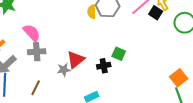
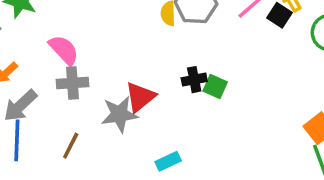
black cross: (104, 66) -> (194, 80), moved
gray star: (64, 70) -> (119, 114), size x1.5

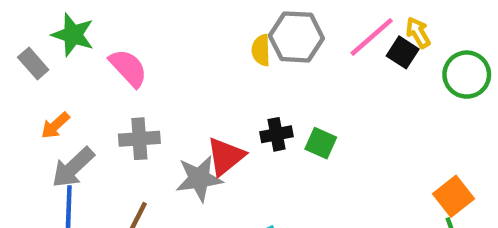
pink semicircle: (64, 50) -> (128, 68), moved
black cross: (194, 80) -> (276, 134), moved

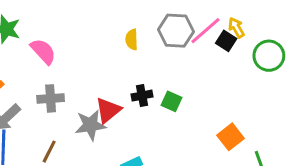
gray hexagon: (296, 37) -> (176, 31), moved
orange square: (453, 196) -> (231, 137), moved

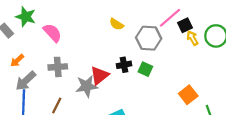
yellow arrow: (236, 28) -> (192, 38), moved
gray hexagon: (176, 31) -> (149, 38), moved
yellow semicircle: (132, 39) -> (117, 24), turned -56
black square: (226, 41) -> (185, 25), turned 32

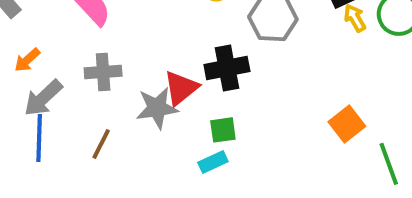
black cross: (124, 65) -> (227, 68), size x1.5
green square: (145, 69) -> (223, 130), moved, turned -32

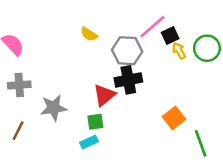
black cross: (227, 68) -> (128, 80), moved
red triangle: (181, 88) -> (104, 95), moved

